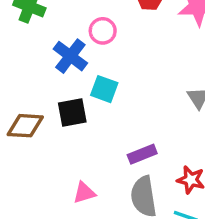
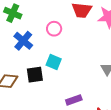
blue cross: (70, 56) -> (23, 41), moved

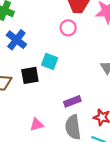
pink circle: (54, 29) -> (68, 28), moved

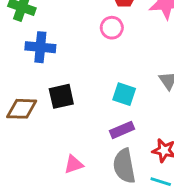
blue cross: (16, 40) -> (40, 47), turned -30
cyan square: (50, 61) -> (124, 94), moved

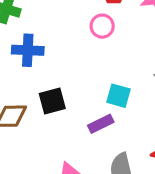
purple rectangle: (122, 130) -> (101, 124), moved

